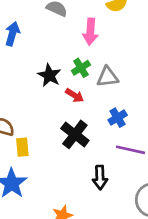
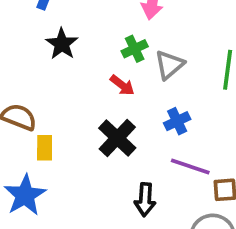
black star: (49, 75) -> (62, 44), moved
gray triangle: (108, 77) -> (169, 65), turned -40

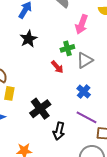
blue cross: (177, 121) -> (84, 92), turned -32
black cross: (117, 138) -> (40, 109), moved

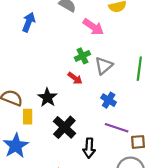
pink arrow: (82, 24) -> (93, 27), turned -66
black star: (28, 39) -> (47, 97), moved

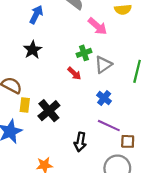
black star: (47, 97) -> (33, 50), moved
black cross: (64, 127) -> (49, 111), moved

